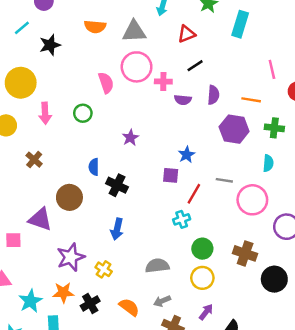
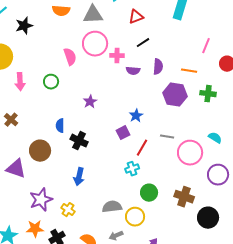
pink line: (272, 69) -> (206, 46), turned 35
cyan semicircle: (268, 163) -> (215, 138), moved, turned -64
purple square: (171, 175) -> (123, 133), turned -32
yellow circle: (202, 278) -> (135, 217), moved

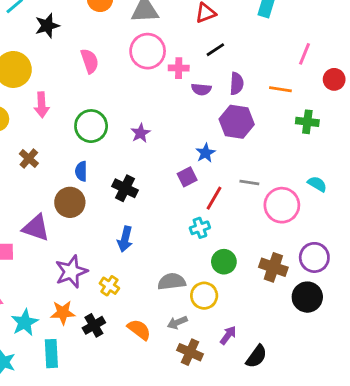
pink semicircle: (70, 57) -> (90, 61), moved
green circle: (51, 82) -> (91, 126), moved, size x1.5
purple hexagon: (175, 95) -> (237, 122), moved
blue semicircle: (60, 126) -> (81, 171), moved
purple circle: (218, 175) -> (314, 257), moved

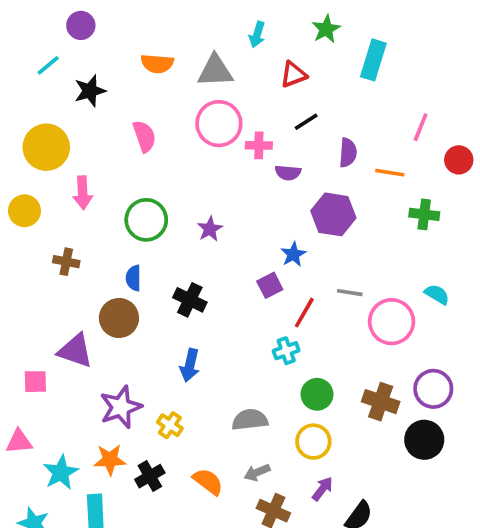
purple semicircle: (237, 84) -> (348, 153), moved
brown cross: (29, 159) -> (66, 262), turned -30
yellow circle: (204, 296) -> (313, 442), moved

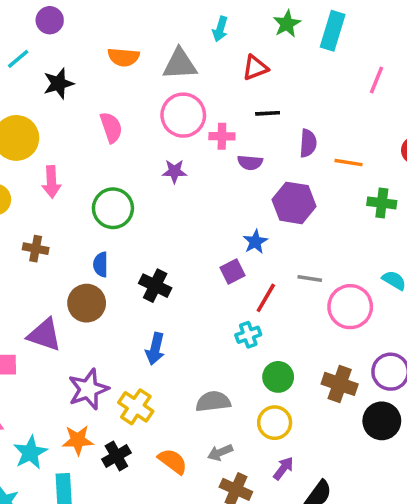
cyan rectangle: (373, 60) -> (333, 31), moved
black line: (306, 122) -> (268, 113), turned 30
pink line: (421, 127) -> (377, 80), moved
purple star: (210, 229) -> (174, 171), moved, turned 30
yellow cross: (170, 425) -> (136, 407), size x1.4

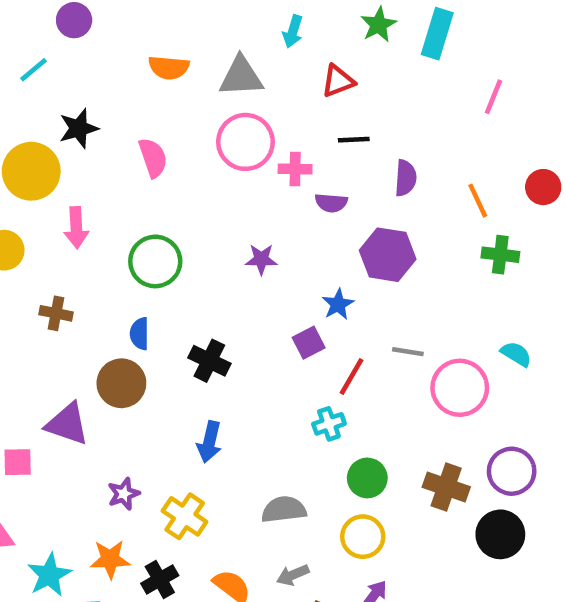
black star: (58, 83) -> (79, 128), moved
orange line: (348, 163) -> (478, 201), moved, turned 56
purple star: (174, 171) -> (261, 259), moved
purple star: (88, 389) -> (124, 494), size x0.6

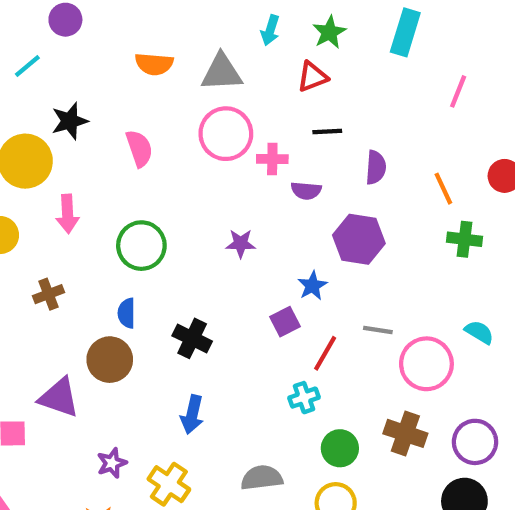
green star: (379, 25) -> (329, 32), moved
brown cross: (56, 313) -> (49, 294), turned -32
brown cross: (446, 487) -> (405, 433), moved

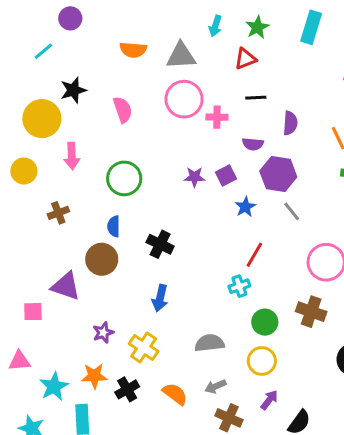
purple semicircle: (306, 191) -> (253, 144), moved
purple square: (285, 322) -> (226, 175), moved
gray line: (378, 330) -> (292, 211), moved, turned 42

